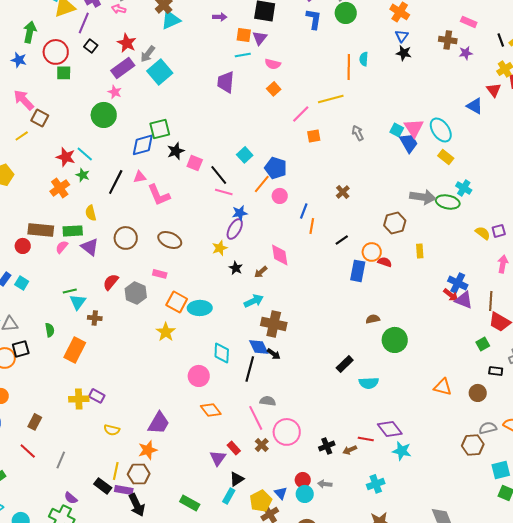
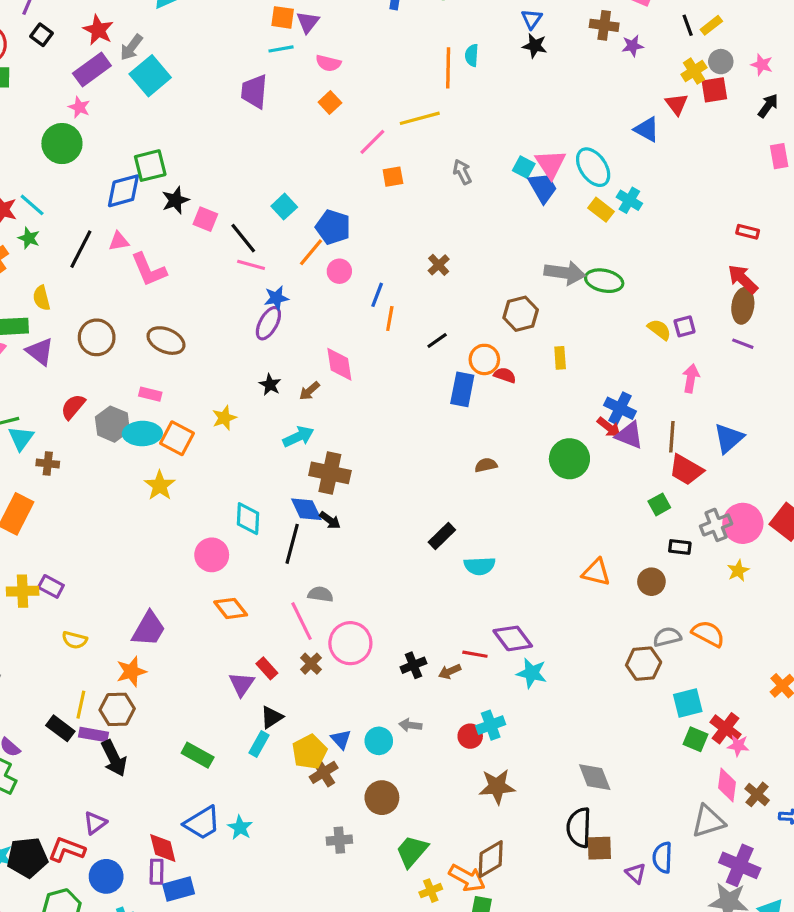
cyan cross: (464, 188) -> (629, 200), moved
yellow star: (220, 248) -> (224, 418), moved
cyan ellipse: (200, 308) -> (142, 434), moved
green circle: (395, 340) -> (569, 459), moved
red circle: (303, 480) -> (470, 736), moved

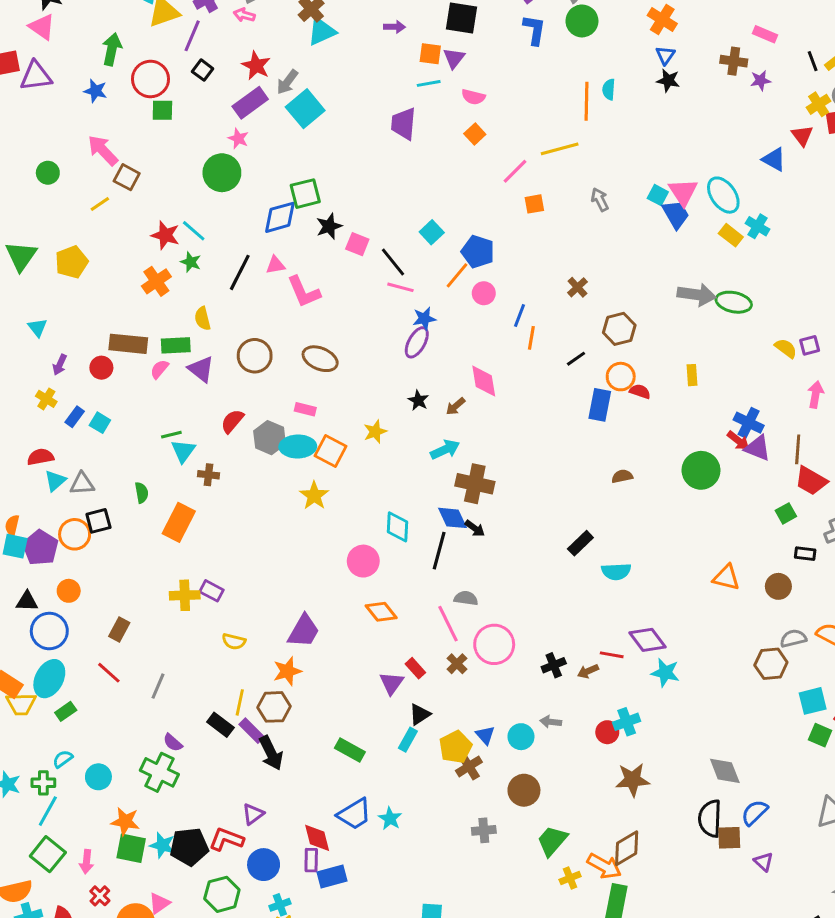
brown hexagon: (521, 314) -> (619, 329), moved
purple rectangle: (93, 735) -> (252, 731), turned 35
blue semicircle: (662, 857) -> (755, 813), moved, turned 44

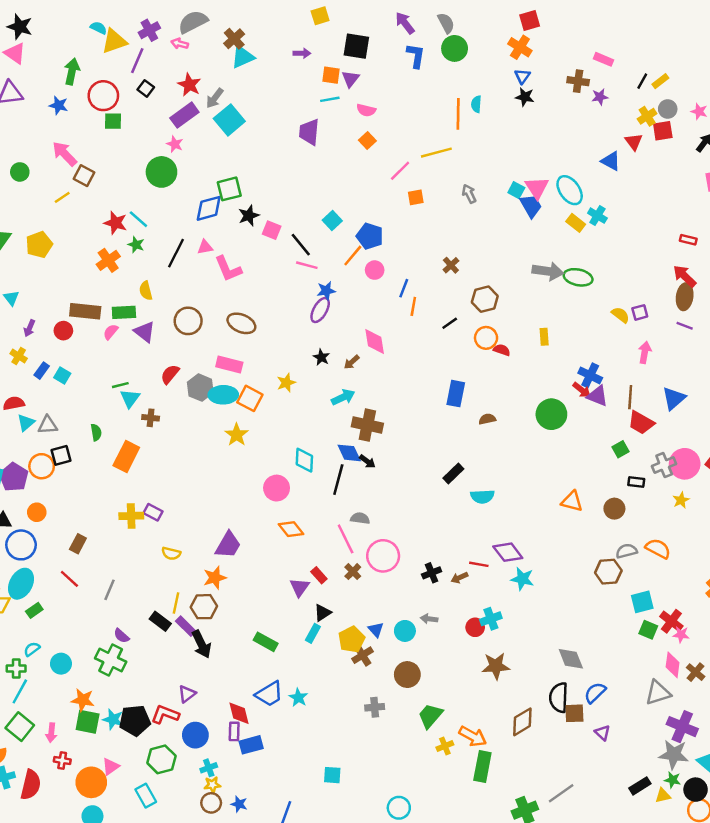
black line: (813, 61) -> (642, 81), turned 49
blue rectangle: (600, 405) -> (456, 394), moved
pink rectangle: (305, 409) -> (229, 365), size x1.5
brown diamond: (627, 848) -> (522, 722), moved
red cross: (100, 896) -> (62, 761), turned -35

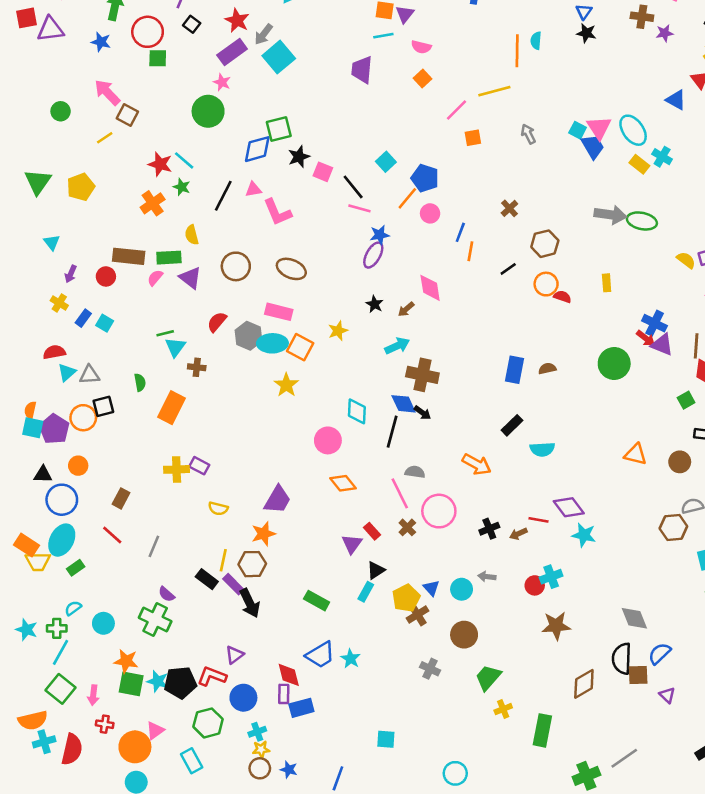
blue rectangle: (456, 394) -> (515, 370), moved
gray cross: (375, 707) -> (430, 669), turned 30
orange arrow: (473, 736) -> (477, 464), moved

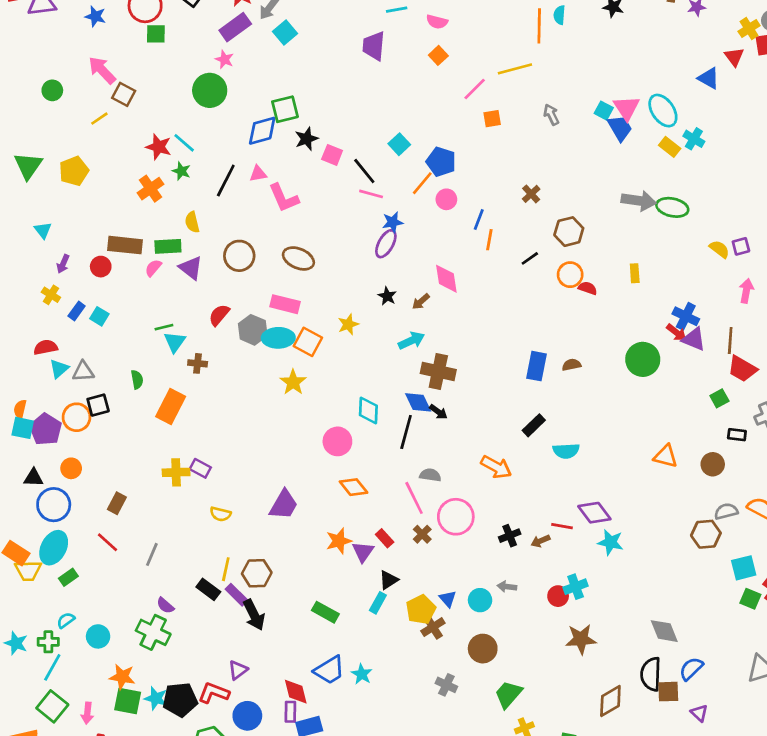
cyan square: (279, 57) -> (285, 33), size x0.7
orange star: (264, 534) -> (339, 541), moved

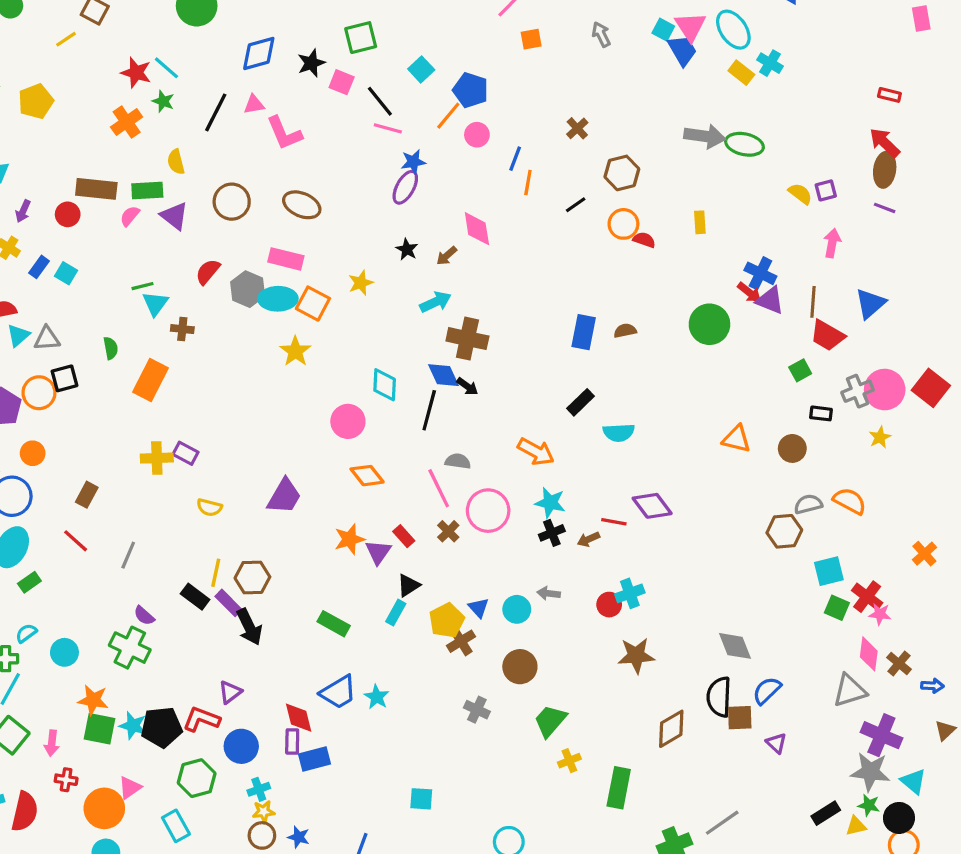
green square: (285, 109) -> (361, 38), moved
cyan star: (610, 542) -> (550, 503), moved

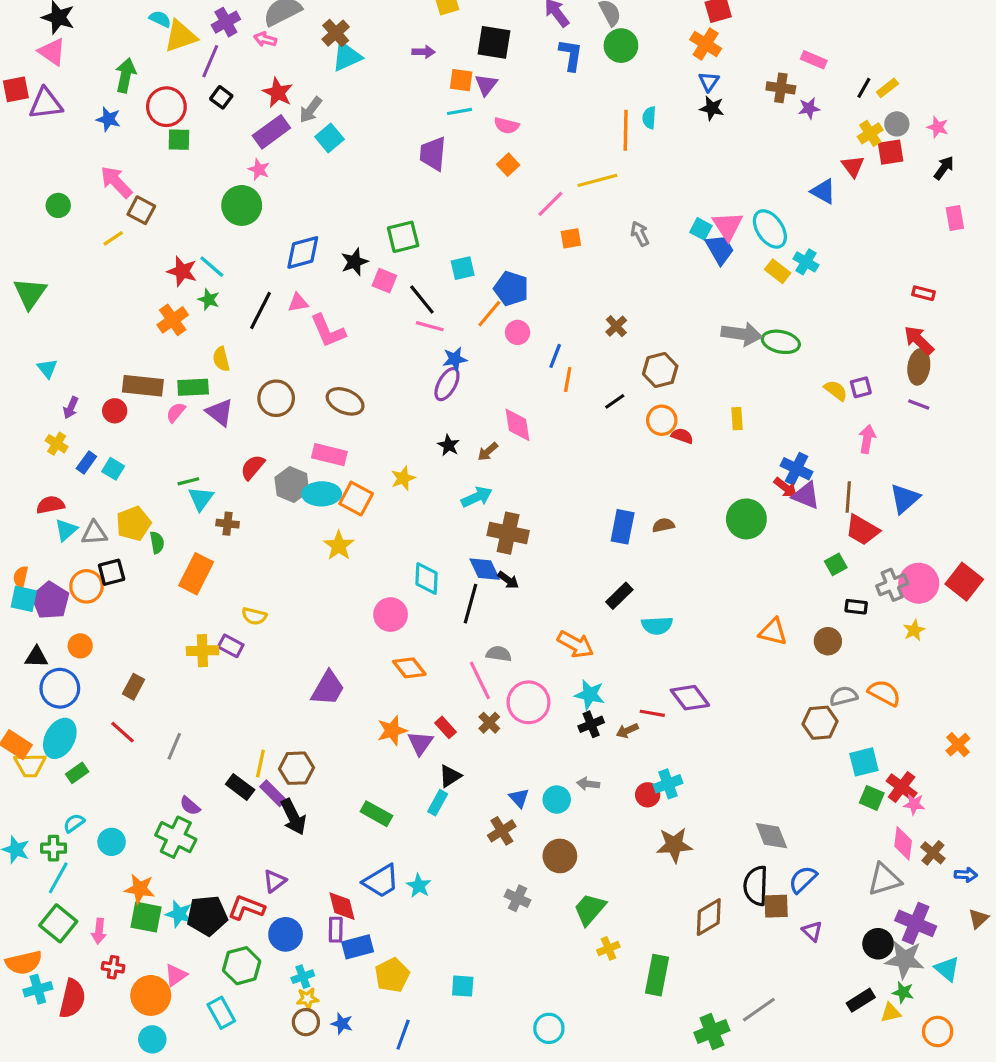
cyan square: (421, 69) -> (463, 268), turned 30
yellow pentagon: (36, 101) -> (133, 524), moved
yellow semicircle: (209, 507) -> (254, 616), moved
yellow pentagon: (447, 620) -> (392, 975), moved
black circle: (899, 818) -> (878, 944), moved

